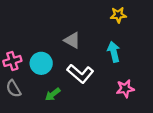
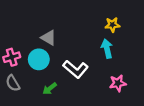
yellow star: (118, 15) -> (112, 25), moved
gray triangle: (72, 40) -> (49, 38), moved

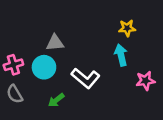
gray triangle: (49, 38) -> (55, 43), turned -35
pink star: (118, 83) -> (145, 81), moved

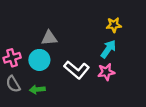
cyan arrow: (121, 55) -> (108, 49), turned 48
pink star: (145, 81) -> (106, 72), moved
green arrow: (56, 100) -> (37, 89), moved, turned 32

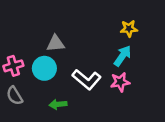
green arrow: (37, 89) -> (58, 104), moved

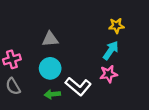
cyan circle: (44, 68) -> (50, 68), moved
white L-shape: (87, 79) -> (78, 86), moved

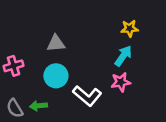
gray semicircle: (13, 86) -> (15, 108), moved
green arrow: (52, 94) -> (38, 106), moved

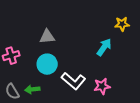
yellow star: (130, 28) -> (122, 24), moved
pink star: (121, 82) -> (102, 86), moved

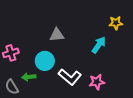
gray triangle: (47, 37) -> (57, 35), moved
green arrow: (32, 89) -> (29, 77), moved

